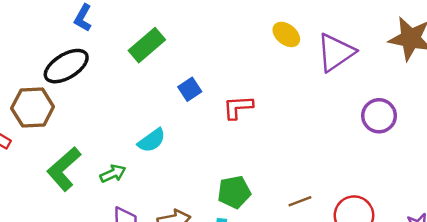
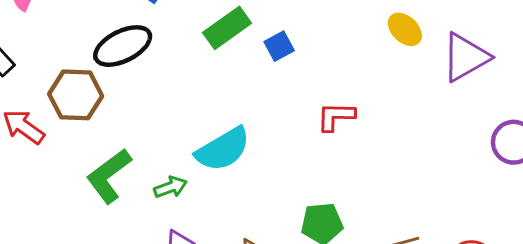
blue square: (190, 89) -> (279, 46), moved
cyan semicircle: (152, 140) -> (223, 149), size x1.5

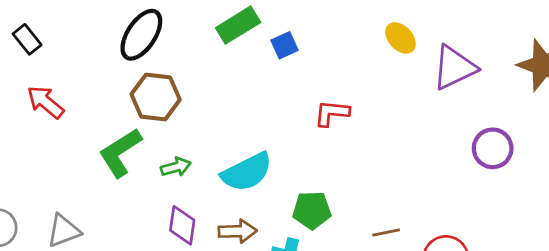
black ellipse: (123, 46) -> (141, 35), turned -34
brown hexagon: (76, 95) -> (156, 97), moved
cyan semicircle: (223, 149) -> (247, 172), moved

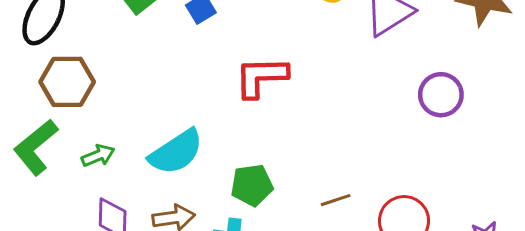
red L-shape: (332, 113) -> (261, 77), size x1.4

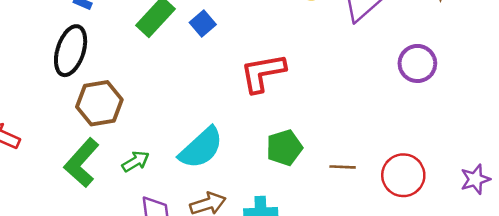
green pentagon: (252, 185) -> (284, 148), moved
brown line: (336, 200) -> (343, 167), turned 30

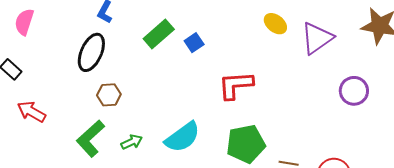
brown hexagon: (99, 103) -> (109, 95), size x0.7
green pentagon: (284, 148) -> (246, 144), size x1.4

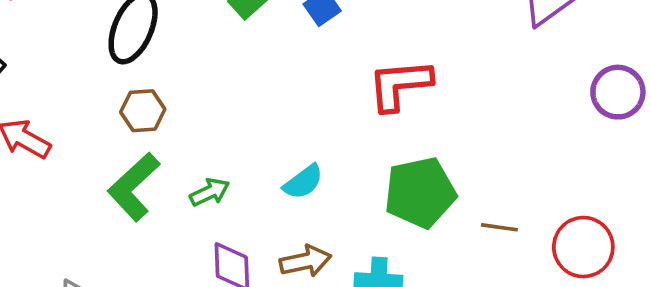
brown hexagon: (109, 95) -> (143, 111), moved
cyan semicircle: (183, 137) -> (303, 182), size x0.6

